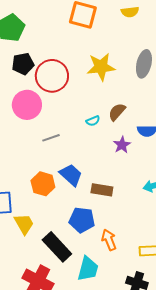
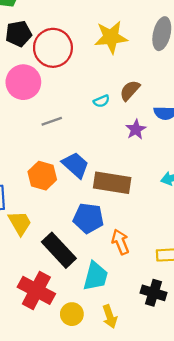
brown rectangle: (102, 190) -> (112, 183), size x1.4

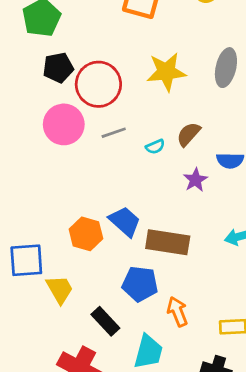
gray line: (52, 121) -> (114, 133), moved
black rectangle: (59, 250) -> (105, 321), size x0.7

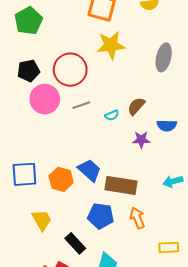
black pentagon: (58, 68) -> (29, 71), moved
yellow star: (166, 72) -> (111, 45), moved
purple star: (195, 180) -> (141, 140), turned 30
blue square: (26, 260) -> (24, 174), moved
orange arrow: (177, 312) -> (137, 218), moved

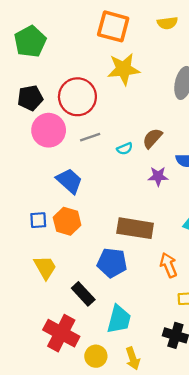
blue trapezoid: (89, 170) -> (69, 181), moved
blue square: (24, 174) -> (38, 220), moved, size x0.6
orange arrow: (137, 218) -> (169, 265), moved

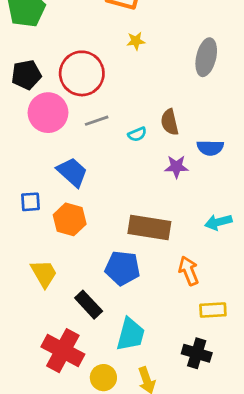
yellow star: (124, 69) -> (136, 41), size x0.5
brown semicircle: (152, 138) -> (170, 122), turned -55
blue square: (38, 220) -> (30, 202), moved

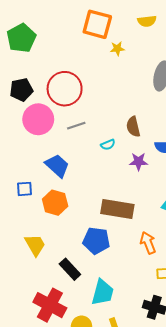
yellow star: (136, 41) -> (117, 49), moved
cyan semicircle: (137, 134) -> (108, 145), moved

